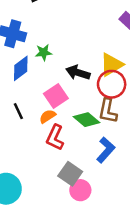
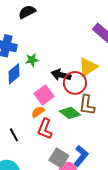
red circle: (112, 84) -> (75, 83), moved
black line: (18, 111) -> (14, 135), moved
blue L-shape: (106, 150) -> (81, 156), moved

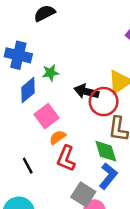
pink square: (44, 95) -> (46, 116), moved
green diamond: (70, 113) -> (106, 151), moved, turned 35
blue L-shape: (81, 156) -> (108, 176), moved

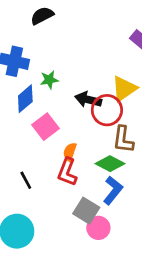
orange semicircle: (58, 137) -> (70, 152), moved, turned -35
green diamond: (106, 151) -> (110, 164), turned -45

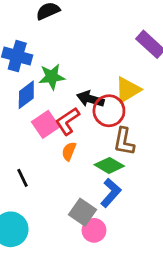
green star: (49, 80) -> (52, 77), size x1.4
red L-shape: (67, 172) -> (68, 121), moved, turned 32

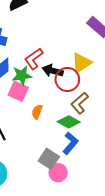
green star: (52, 77) -> (22, 75), moved
red L-shape: (68, 121) -> (34, 59), moved
pink square: (45, 124) -> (18, 91), turned -30
brown L-shape: (124, 142) -> (80, 103), turned 40

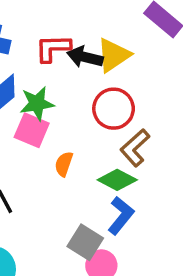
red L-shape: (34, 59) -> (53, 48), moved, turned 35
yellow triangle: (81, 63) -> (113, 55), moved
black arrow: (53, 71) -> (85, 57), moved

